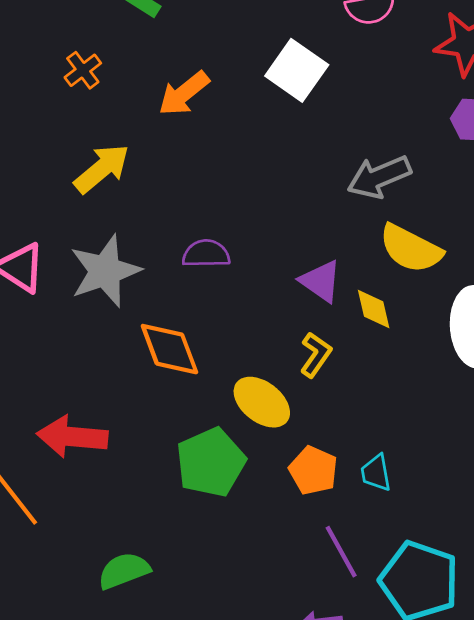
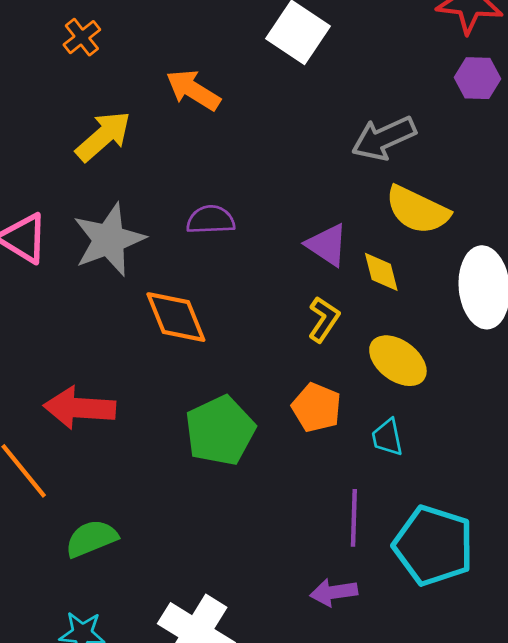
orange arrow: (184, 93) -> (193, 90), moved, turned 72
yellow ellipse: (262, 402) -> (398, 361), moved
orange pentagon: (313, 470) -> (316, 408), moved
purple line: (341, 552) -> (354, 518), turned 32
green semicircle: (124, 571) -> (91, 539), moved

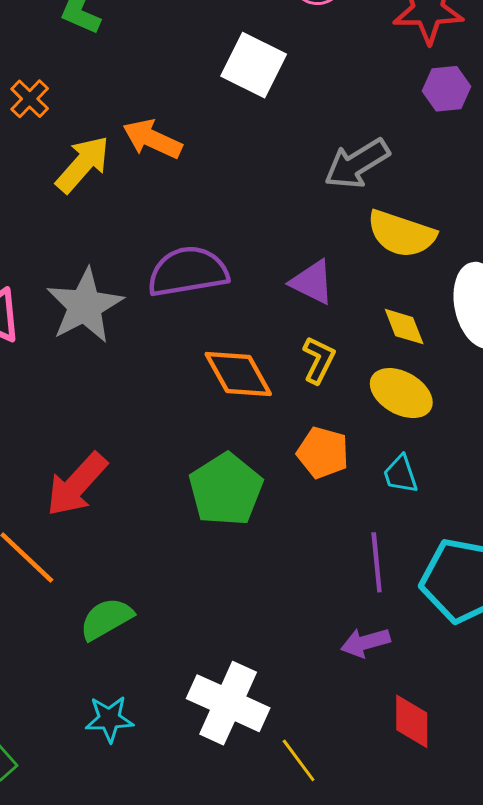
yellow arrow: (103, 136) -> (83, 164), moved
purple semicircle: (211, 220) -> (188, 272), size x1.6
yellow diamond: (381, 272) -> (404, 327), moved
orange diamond: (176, 317) -> (238, 374), moved
red arrow: (80, 408) -> (77, 484), turned -44

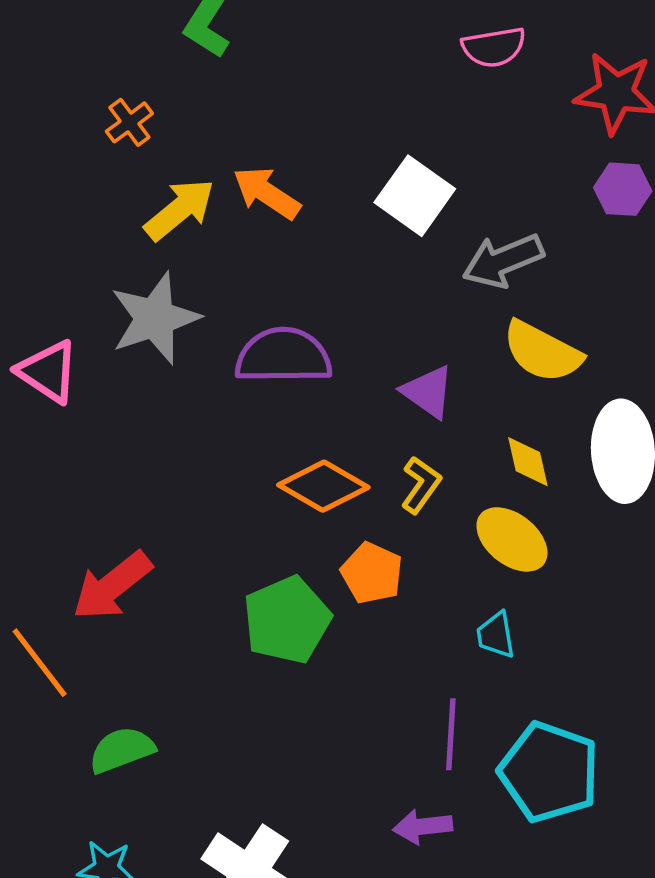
white square: (254, 65) -> (415, 196), moved
gray star: (85, 306) -> (155, 318), moved
orange diamond: (238, 374) -> (323, 486), turned -40
orange pentagon: (323, 453) -> (372, 573), moved

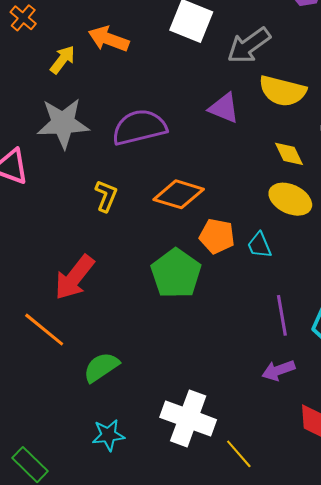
yellow arrow: (180, 210) -> (63, 60), size x0.7
gray star: (155, 318) -> (63, 123), turned 30
purple triangle: (428, 392) -> (224, 108), moved
yellow L-shape: (421, 485) -> (106, 196), moved
cyan trapezoid: (496, 635) -> (259, 245), moved

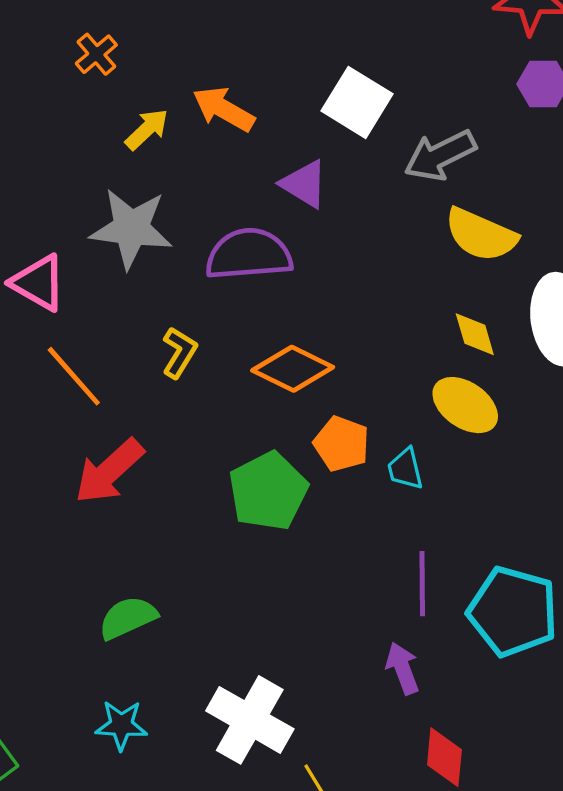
purple triangle: (224, 108) -> (304, 184), moved
orange line: (44, 330) -> (74, 376), moved
purple arrow: (278, 370) -> (403, 668), turned 80

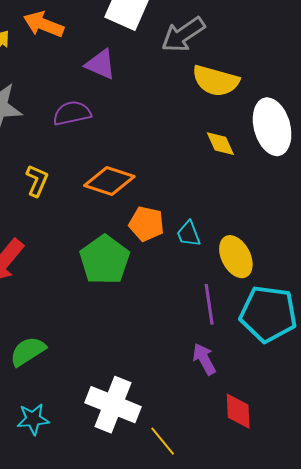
purple semicircle: (249, 254) -> (72, 113), size x0.7
yellow ellipse: (465, 405) -> (236, 257), moved, turned 36

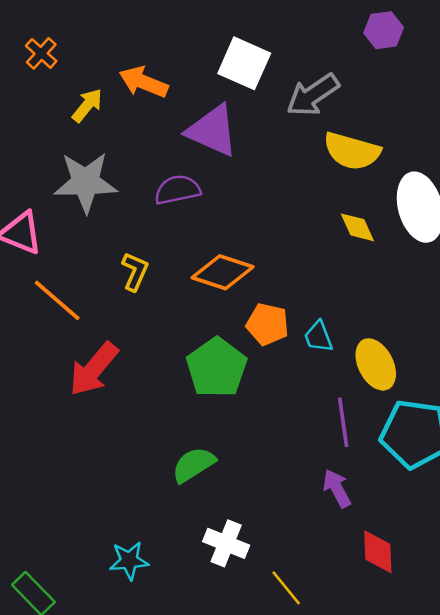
purple triangle: (101, 64) -> (212, 131), size x1.4
green semicircle: (28, 351) -> (194, 465), moved
white cross: (113, 405) -> (226, 543), size x0.7

